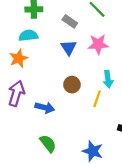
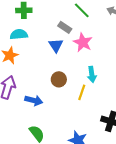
gray rectangle: (70, 21) -> (65, 27), moved
pink star: (98, 44) -> (83, 42), turned 30

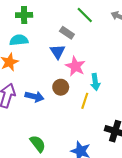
pink star: (83, 42) -> (75, 66), moved
blue arrow: (34, 100) -> (35, 97), moved

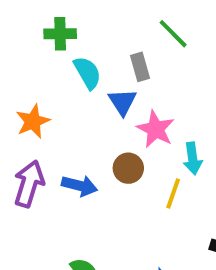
gray rectangle: (67, 33) -> (140, 67), turned 40
cyan semicircle: (19, 40) -> (87, 73), moved, turned 66

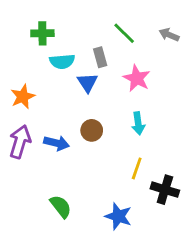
cyan semicircle: (87, 73) -> (62, 61), turned 115
pink star: (156, 129) -> (137, 78), moved
yellow line: (173, 193) -> (137, 168), moved

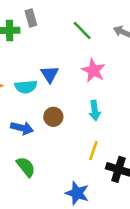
gray rectangle: (100, 57) -> (31, 18), moved
cyan semicircle: (62, 61) -> (26, 87), moved
green semicircle: (61, 206) -> (26, 167), moved

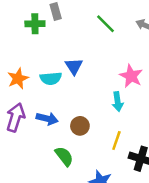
pink star: (93, 70) -> (131, 76), moved
brown circle: (53, 117) -> (80, 126), moved
green semicircle: (26, 167) -> (64, 156), moved

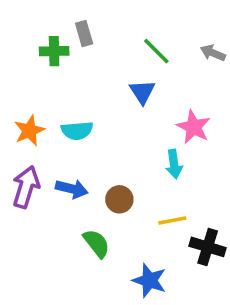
blue triangle: (74, 66) -> (142, 92), moved
yellow line: (116, 140) -> (172, 221), turned 60

